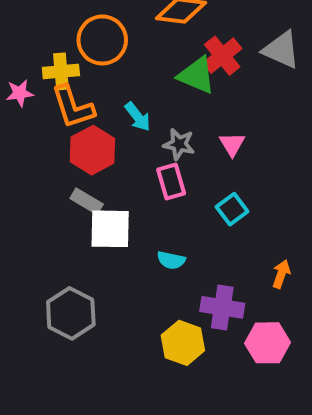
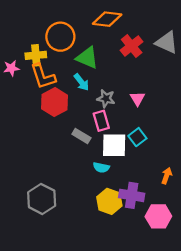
green triangle: (197, 75) -> (87, 58), moved
gray rectangle: (87, 201) -> (81, 136), moved
white square: (110, 229) -> (114, 145), moved
yellow hexagon: (183, 343) -> (109, 201), moved

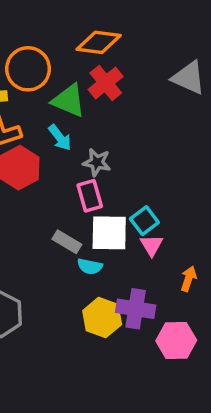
red cross: (132, 46) -> (106, 83), moved
pink triangle: (137, 99) -> (152, 245), moved
gray rectangle: (81, 136) -> (67, 242), moved

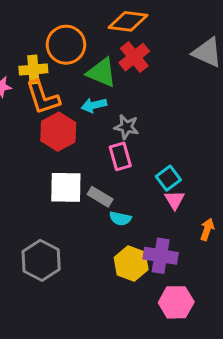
cyan arrow: (60, 138) -> (94, 105), turned 115
white square: (109, 233) -> (66, 187), moved
pink hexagon: (176, 341) -> (176, 302), moved

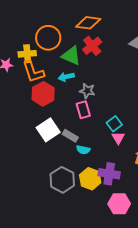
white square: (66, 187) -> (48, 130), turned -35
gray hexagon: (41, 260) -> (62, 180), moved

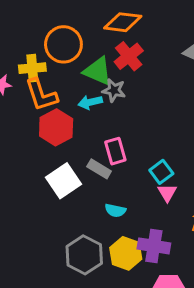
gray star: (87, 91) -> (114, 90), moved
gray rectangle: (70, 136) -> (99, 169), moved

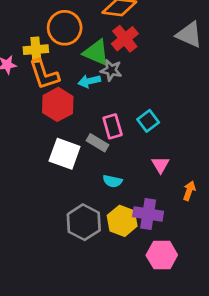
cyan square: (161, 172) -> (148, 121), moved
white square: (63, 181) -> (65, 154), turned -36

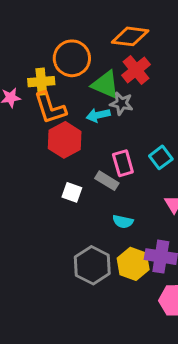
white square: (65, 154) -> (72, 192), size x0.6

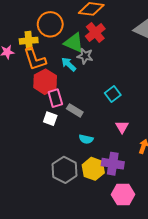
cyan arrow: (98, 115) -> (69, 64), turned 56
pink rectangle: (123, 163) -> (55, 98), moved

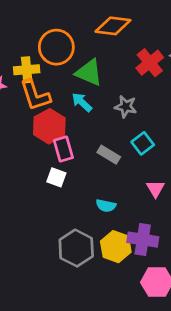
red cross: (95, 32) -> (150, 63), moved
gray star: (85, 56) -> (126, 107), moved
gray rectangle: (75, 110) -> (109, 155), moved

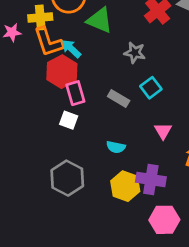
cyan arrow: (82, 102) -> (71, 49), moved
gray hexagon: (76, 248) -> (67, 178), moved

